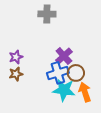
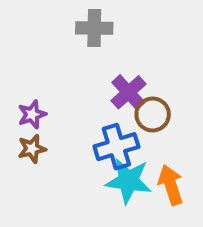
purple cross: (64, 56) -> (128, 92), moved
brown circle: (76, 73) -> (153, 114), moved

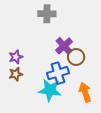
cyan star: (128, 181) -> (50, 90), moved

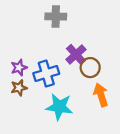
blue cross: (58, 73) -> (46, 74), moved
orange arrow: (85, 92) -> (101, 95), moved

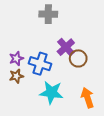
blue cross: (46, 74) -> (40, 64), turned 35
orange arrow: (101, 95) -> (87, 98), moved

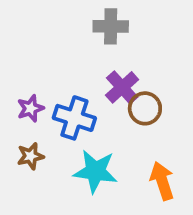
gray cross: (48, 14) -> (111, 26), moved
brown star: (16, 76) -> (31, 156), moved

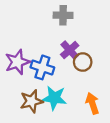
purple star: (31, 108) -> (17, 62), size x1.6
brown star: (31, 156) -> (32, 101), moved, size x1.5

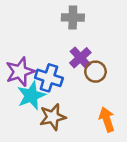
cyan star: (54, 98) -> (31, 96), moved, turned -30
brown star: (32, 101) -> (53, 117), moved

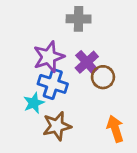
purple star: (20, 72) -> (49, 57), moved
cyan star: (31, 96) -> (34, 103), size x0.7

